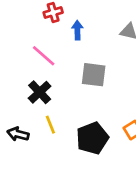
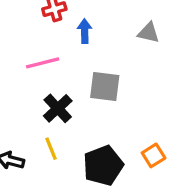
pink line: (44, 56) -> (43, 63), turned -55
black cross: (40, 92) -> (58, 108), moved

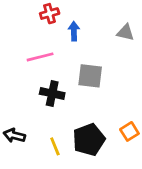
black cross: (58, 108) -> (52, 93), turned -35
yellow line: (51, 149) -> (55, 146), moved

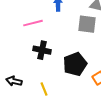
gray square: (90, 76) -> (87, 24), moved
black pentagon: (89, 140) -> (75, 64), moved

